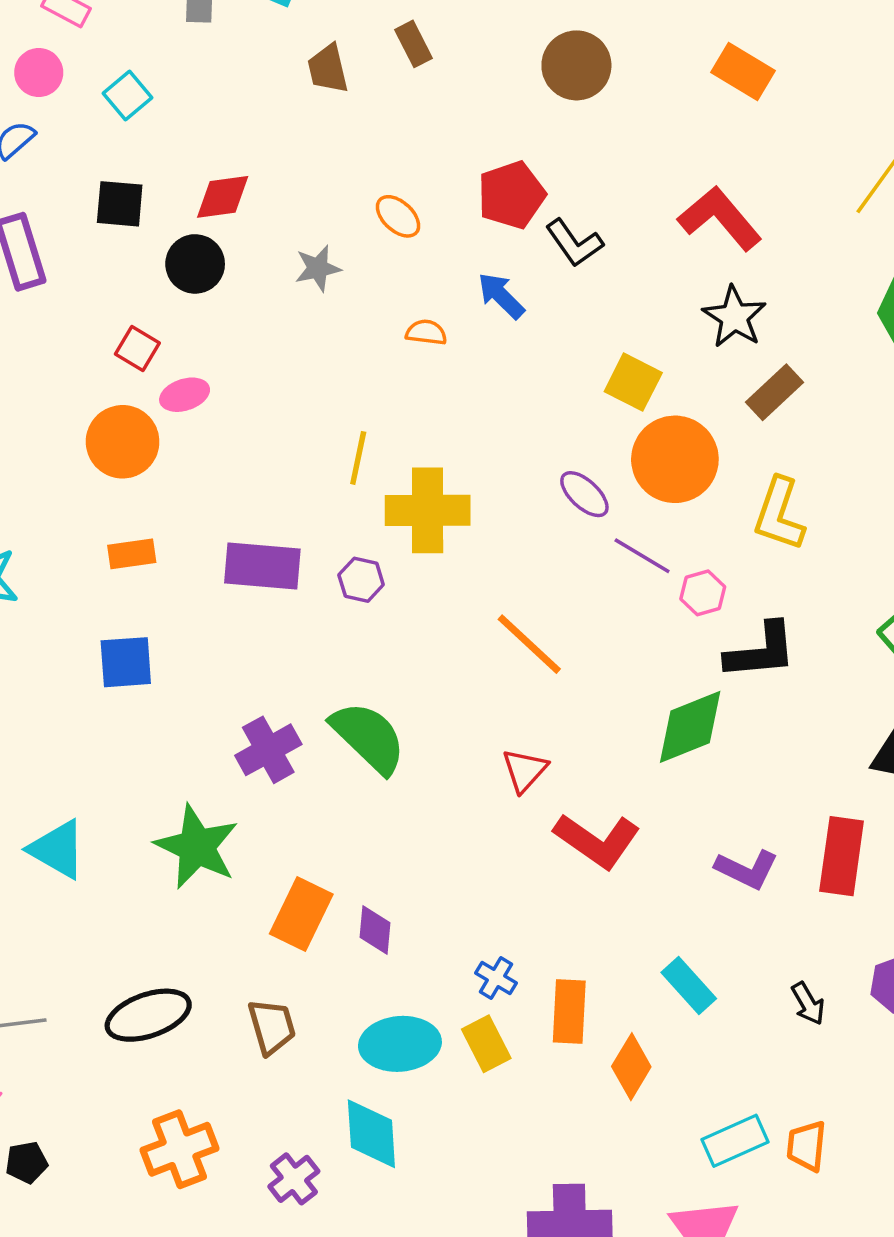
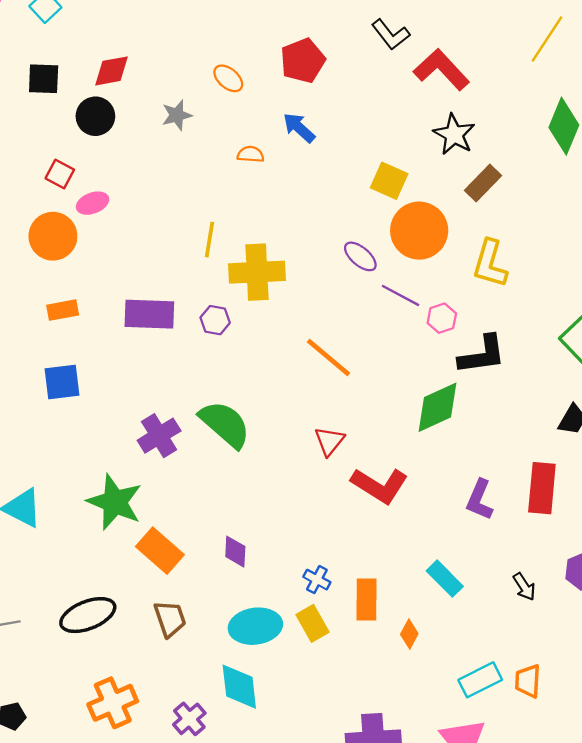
black L-shape: (574, 243) -> (391, 35), moved
purple L-shape: (747, 869) -> (480, 500), turned 90
orange rectangle: (301, 914) -> (160, 551), moved, turned -72
orange diamond: (631, 1067) -> (409, 634), size x0.7

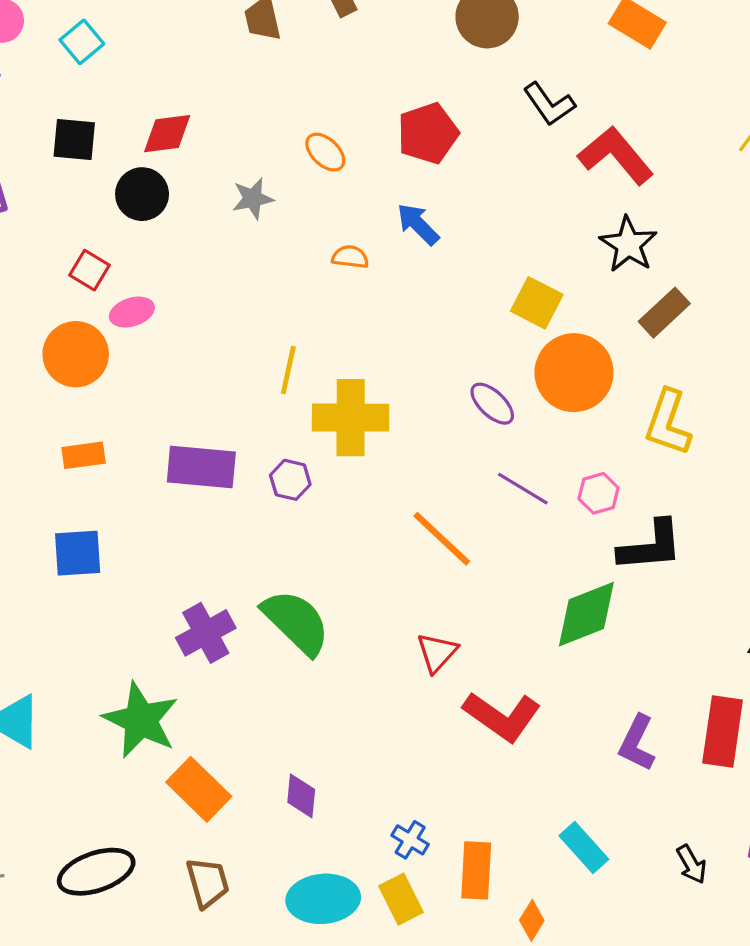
purple line: (400, 295) -> (523, 489), moved

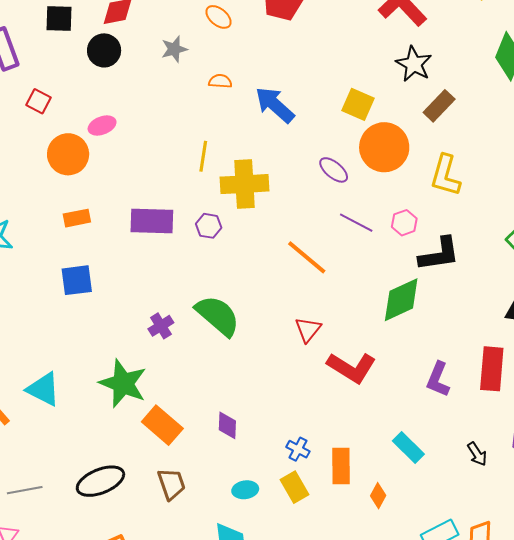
blue arrow: (418, 224) -> (275, 105), moved, size x1.4
orange semicircle: (350, 257) -> (220, 81), moved
red square: (90, 270) -> (39, 101), moved
purple cross: (206, 633) -> (161, 326), size x0.7
cyan ellipse: (323, 899) -> (245, 490), size x0.6

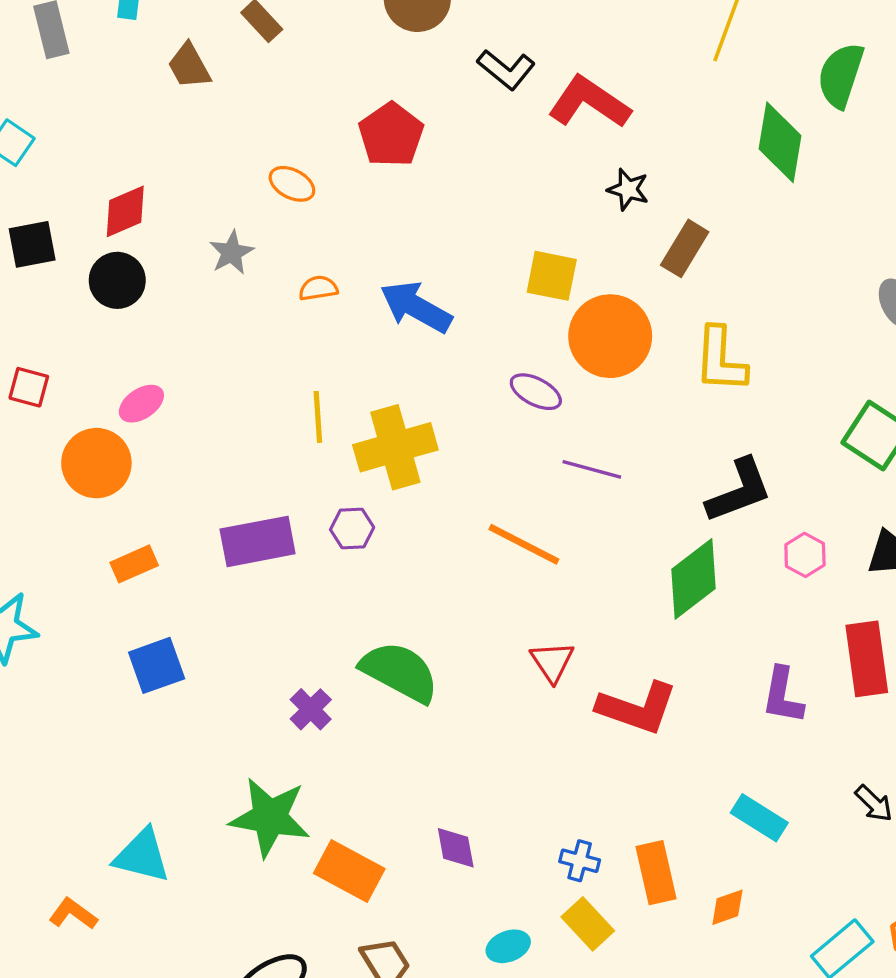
black star: (414, 64) -> (628, 189), size x0.7
pink hexagon: (404, 223) -> (805, 555), moved
orange diamond: (378, 496) -> (727, 907), turned 55

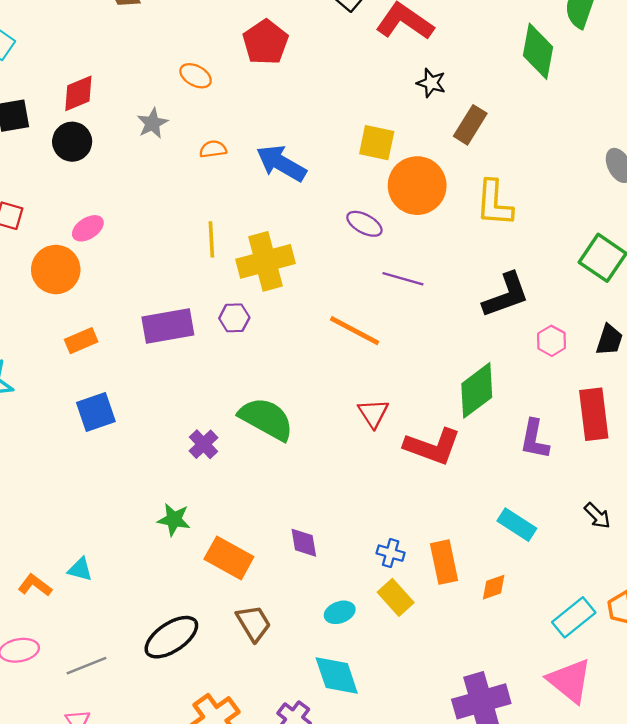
green diamond: (694, 579) -> (477, 390), moved
green star: (270, 817) -> (174, 520), size x0.6
cyan triangle: (142, 856) -> (80, 569), moved, size x0.6

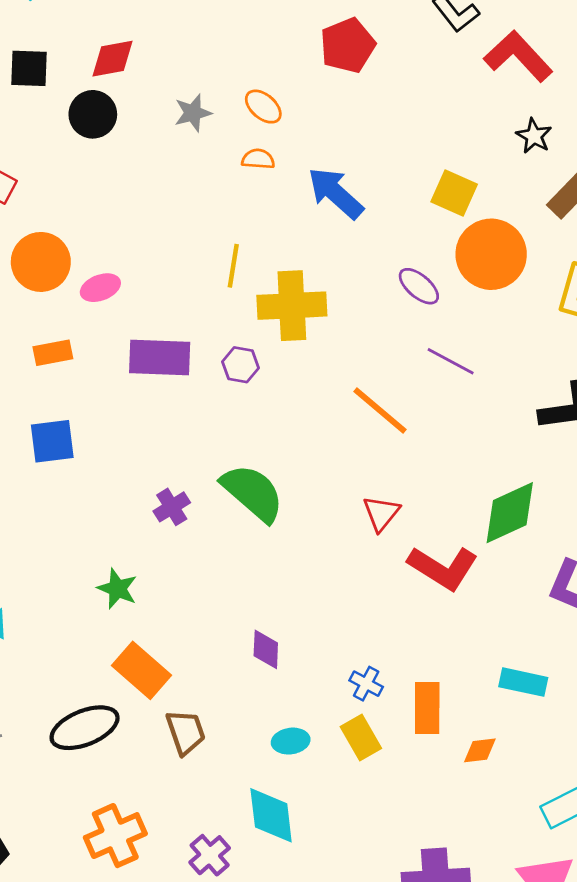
orange ellipse: (196, 76) -> (263, 107), moved
pink ellipse: (88, 228) -> (100, 288), moved
cyan rectangle: (517, 525) -> (523, 682), turned -33
orange rectangle: (229, 558) -> (141, 670), moved

